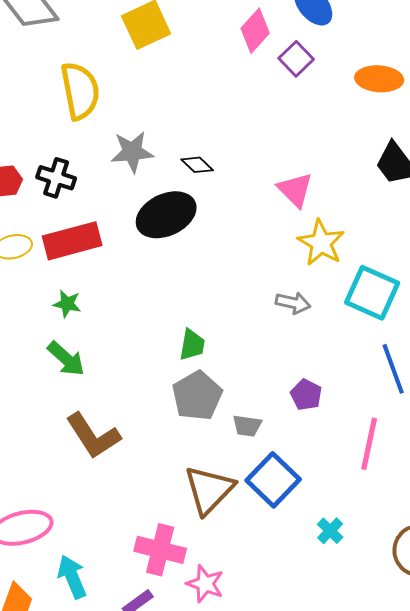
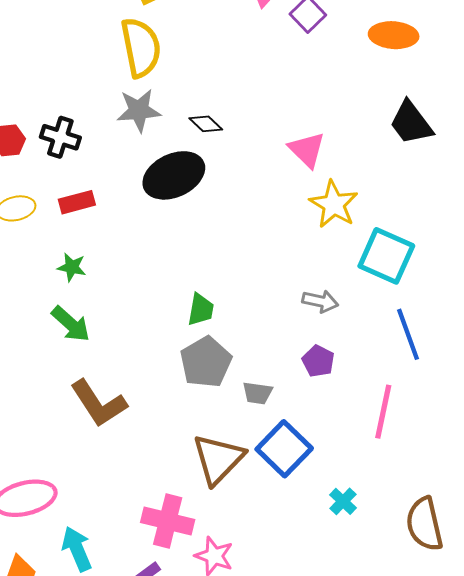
yellow semicircle: (80, 91) -> (141, 48), moved
red rectangle: (72, 241) -> (77, 202), size x0.6
gray arrow: (293, 303) -> (320, 301), moved

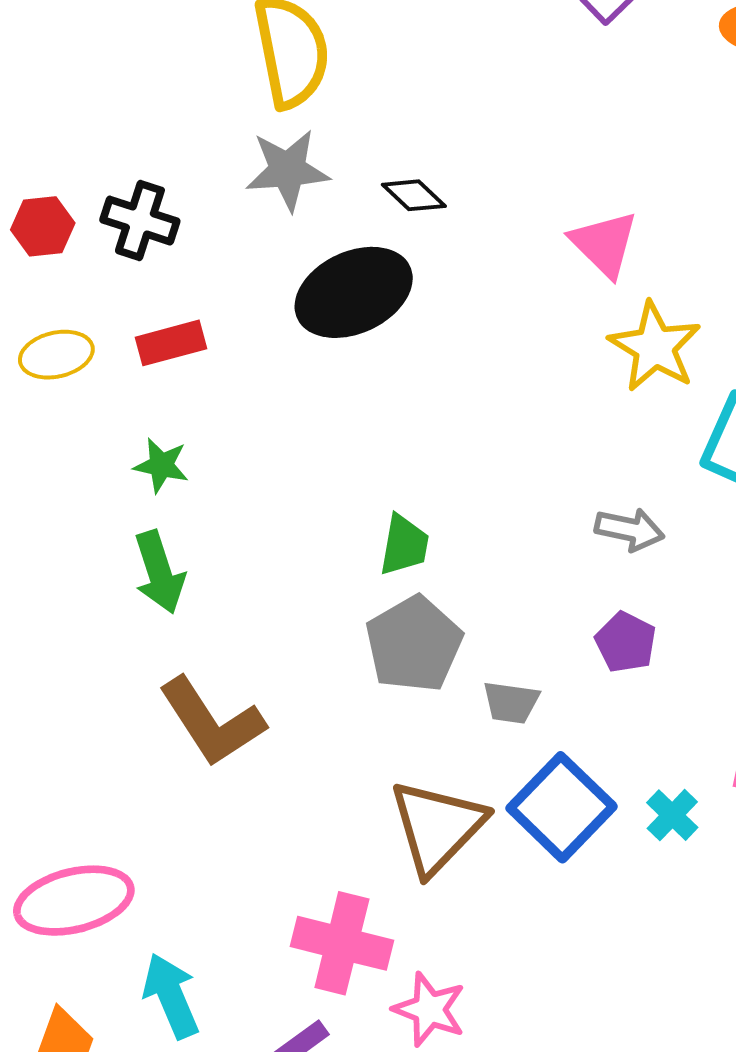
green arrow: (71, 324) -> (159, 572), turned 30
cyan cross: (343, 501) -> (672, 815), moved

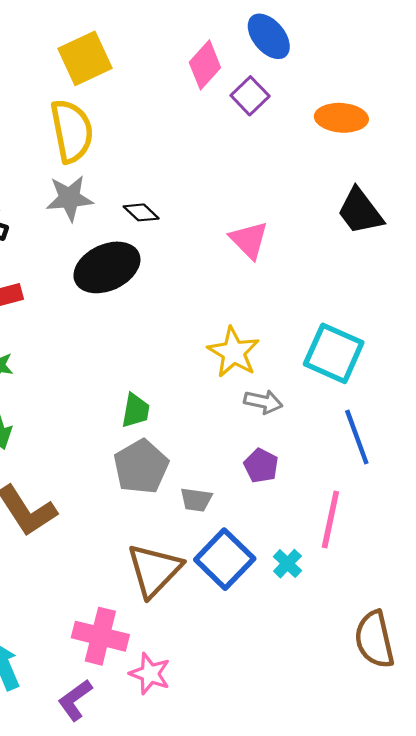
yellow star: (655, 347) -> (234, 352), moved

